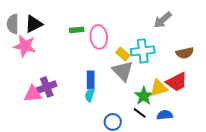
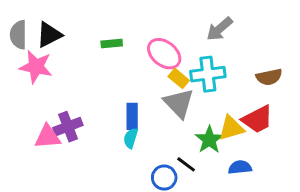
gray arrow: (163, 20) -> (220, 29), moved
pink ellipse: (99, 37) -> (164, 54), moved, turned -45
black line: (140, 113) -> (186, 164), moved

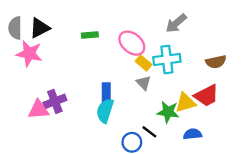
gray triangle: (179, 103) -> (144, 83), size x0.6
cyan semicircle: (131, 138) -> (105, 111), size x1.5
green star: (209, 140) -> (168, 112), turned -30

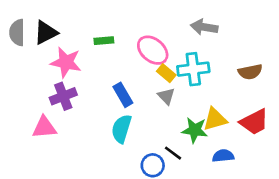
gray arrow: (176, 23) -> (204, 27), turned 50
pink star: (29, 54) -> (66, 62), moved
blue rectangle: (106, 93) -> (123, 95), moved, turned -30
red trapezoid: (207, 96) -> (254, 122), moved
purple cross: (55, 101) -> (63, 96), moved

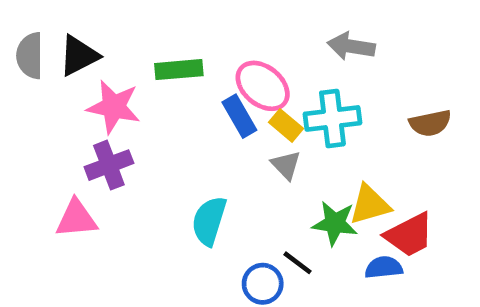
green rectangle: (104, 41) -> (179, 70), size x1.4
blue rectangle: (123, 95) -> (239, 116), moved
red trapezoid: (254, 122) -> (409, 235), moved

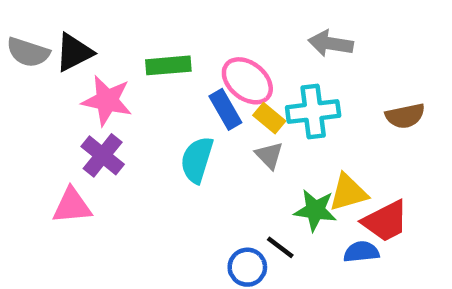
gray semicircle: (30, 56) -> (28, 52), turned -72
purple cross: (109, 165) -> (103, 155), turned -30
cyan semicircle: (209, 221) -> (197, 160), moved

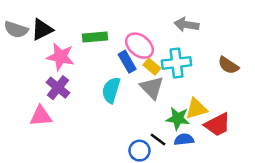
brown semicircle: (405, 116) -> (228, 65), turned 45
gray triangle: (269, 155) -> (152, 88), size x1.5
blue semicircle: (361, 252) -> (184, 139), moved

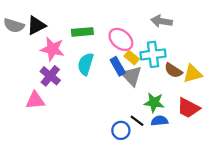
blue rectangle: (127, 62) -> (118, 66), moved
brown semicircle: (228, 65) -> (173, 70), moved
cyan semicircle: (111, 90) -> (86, 64), moved
yellow triangle: (196, 109) -> (193, 74), moved
red trapezoid: (217, 125) -> (188, 108), turned 55

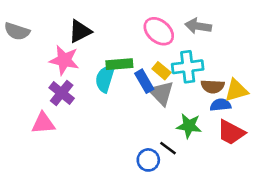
black triangle: (36, 25) -> (80, 31), moved
green rectangle: (82, 32) -> (119, 64), moved
pink ellipse: (121, 39) -> (159, 31), moved
brown semicircle: (173, 70) -> (213, 86), turned -30
blue semicircle: (159, 121) -> (220, 105), moved

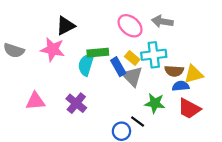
gray semicircle: (17, 31) -> (14, 51), moved
purple cross: (62, 93) -> (76, 103), moved

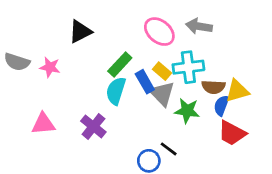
pink star: (53, 49) -> (50, 67), moved, size x0.7
green rectangle: (98, 53) -> (120, 65), turned -42
cyan semicircle: (86, 64) -> (116, 91), moved
blue semicircle: (181, 86) -> (221, 105), turned -63
green star: (155, 103) -> (187, 111), moved

